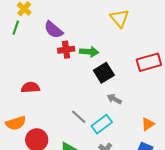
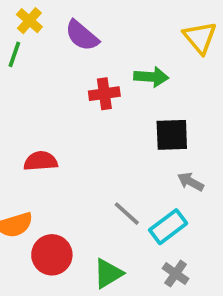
purple semicircle: (53, 30) -> (82, 36), moved
green arrow: (89, 52) -> (151, 77), moved
black square: (104, 73) -> (172, 135), turned 30

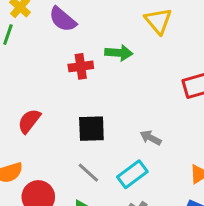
black square: (172, 135) -> (91, 129), moved
red semicircle: (41, 161) -> (29, 121), turned -48
gray line: (127, 214) -> (88, 173), moved

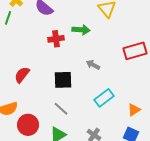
gray arrow: (151, 138) -> (93, 65), moved
cyan rectangle: (132, 174) -> (104, 98), moved

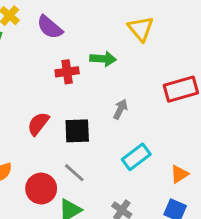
gray arrow: (93, 65) -> (120, 109), turned 88
red semicircle: (22, 75) -> (38, 124), moved
red circle: (28, 125) -> (41, 189), moved

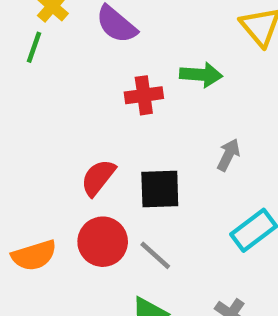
red circle: (41, 189) -> (103, 242), moved

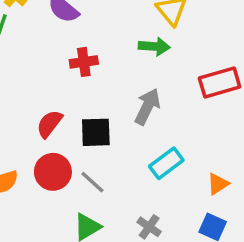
green arrow: (201, 75) -> (154, 46), moved
gray arrow: (228, 155) -> (147, 107), size x1.5

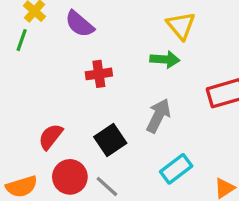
red semicircle: (49, 124) -> (51, 137), moved
black square: (96, 132) -> (110, 140), turned -32

